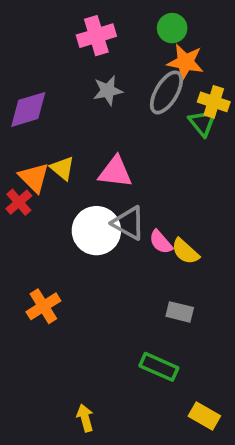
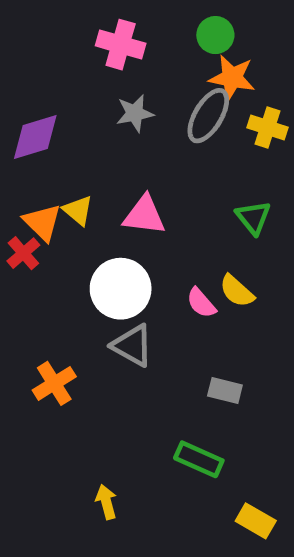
pink cross: (96, 36) -> (121, 45), turned 33
green triangle: (202, 123) -> (253, 218), moved
gray triangle: (129, 223) -> (132, 346), moved
yellow semicircle: (185, 251) -> (237, 291), moved
yellow arrow: (85, 418) -> (106, 502), moved

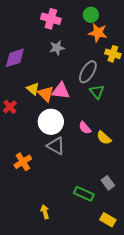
gray ellipse: (208, 116) -> (88, 72), moved
green triangle: (253, 218) -> (97, 92), moved
orange triangle: (42, 222) -> (46, 94), moved
yellow semicircle: (237, 291) -> (104, 138), moved
gray rectangle: (225, 391) -> (108, 183), moved, turned 40

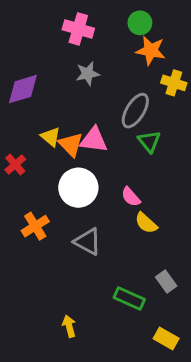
yellow semicircle: (104, 138) -> (146, 223), moved
gray triangle: (56, 146) -> (88, 241), moved
orange cross: (23, 162) -> (35, 226), moved

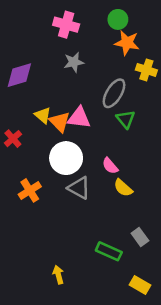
gray triangle: (88, 241) -> (79, 188), moved

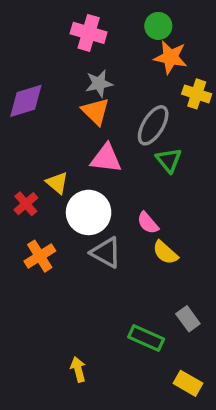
yellow triangle: (43, 115) -> (57, 183), moved
orange triangle: (60, 122) -> (96, 111), moved
red cross: (13, 139) -> (26, 204), moved

